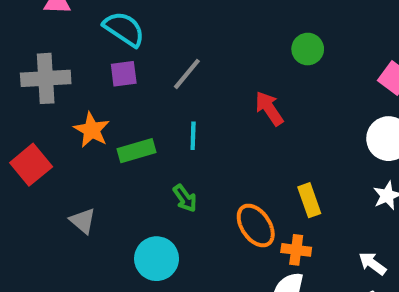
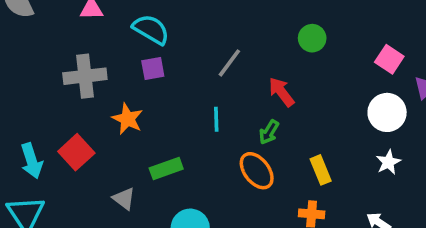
gray line: (187, 74) -> (229, 63), moved
green rectangle: (137, 151) -> (166, 169), moved
green arrow: (185, 198) -> (269, 132), moved, turned 70
orange ellipse: (256, 226) -> (257, 171), moved

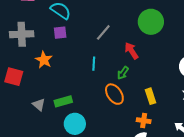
green circle: (312, 38) -> (151, 22), size x1.6
red square: (76, 152) -> (14, 77), turned -36
green rectangle: (166, 169) -> (63, 101), moved

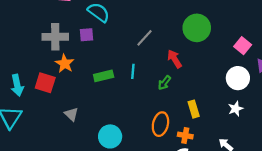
purple square: (60, 33) -> (86, 35), moved
orange star: (44, 60) -> (65, 64), moved
orange ellipse: (114, 94) -> (160, 124), moved, turned 45
green rectangle: (63, 101) -> (104, 76), moved

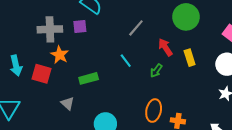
cyan line: (133, 71) -> (126, 61), turned -40
green rectangle: (104, 76) -> (89, 78), moved
cyan arrow: (17, 85) -> (16, 66), moved
yellow rectangle: (194, 109) -> (190, 58), moved

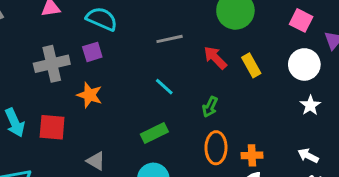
gray line: (136, 28) -> (170, 39), turned 48
orange star: (60, 55) -> (90, 95), moved
green arrow: (156, 71) -> (210, 107), moved
green rectangle: (89, 78) -> (154, 133), moved

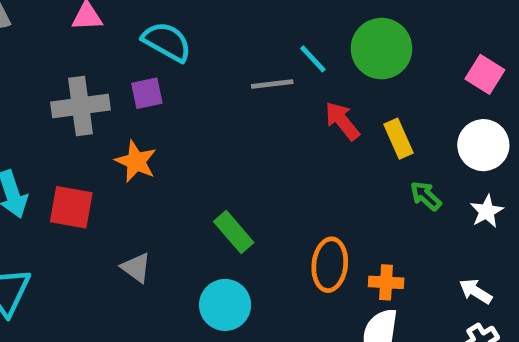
cyan line: (164, 87) -> (313, 59), moved
green arrow: (210, 107) -> (426, 196), moved, turned 102
green rectangle: (154, 133) -> (234, 232), turned 70

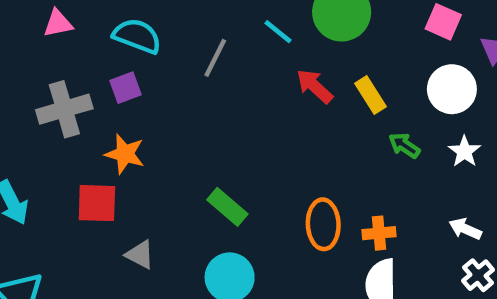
gray line: (272, 84) -> (215, 58), moved, turned -48
red square: (71, 207) -> (97, 203), moved

